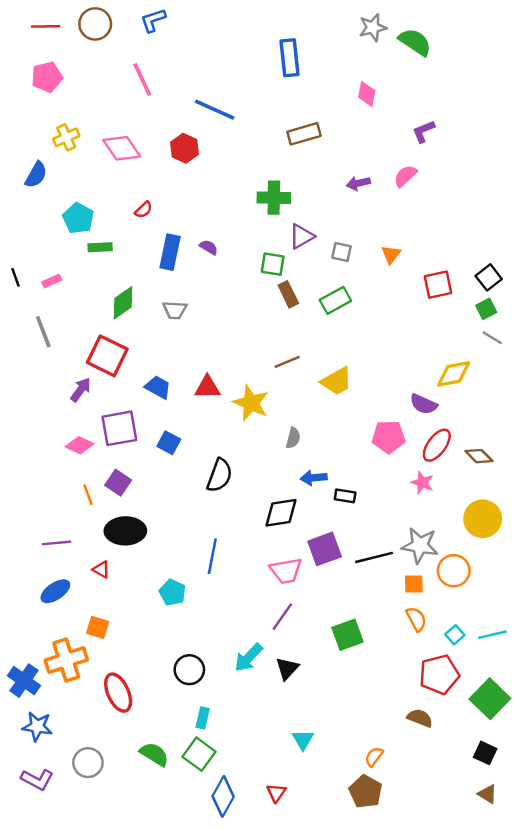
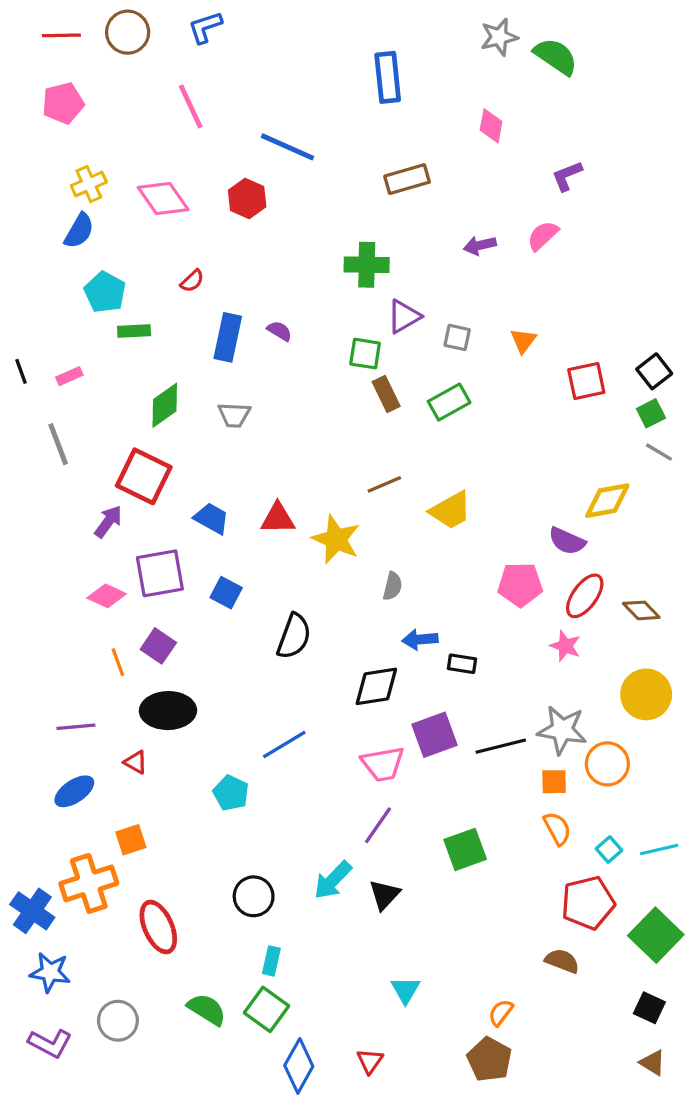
blue semicircle: (36, 175) -> (79, 231), moved
blue line: (212, 556) -> (284, 744), turned 48
orange square: (98, 627) -> (131, 840), turned -35

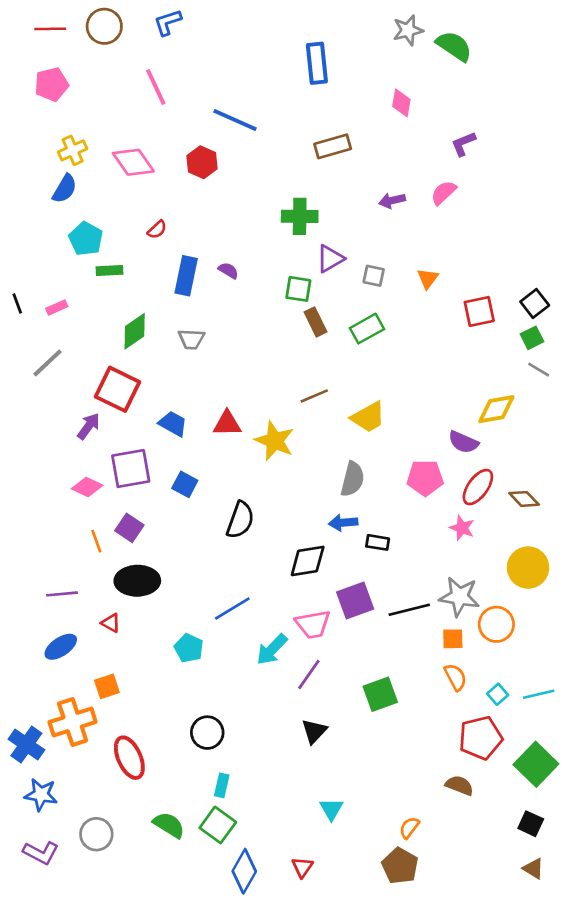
gray line: (58, 444) -> (48, 363), turned 68
gray semicircle: (393, 586) -> (352, 479), moved, size x1.5
cyan arrow: (333, 880) -> (272, 649), moved

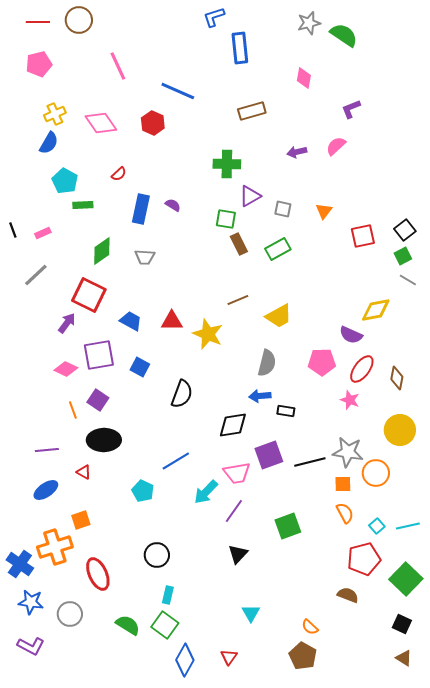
blue L-shape: (168, 22) -> (214, 17), moved
brown diamond: (524, 499) -> (397, 378), turned 55
orange semicircle: (409, 828) -> (310, 627), turned -84
gray circle: (96, 834) -> (70, 614), moved

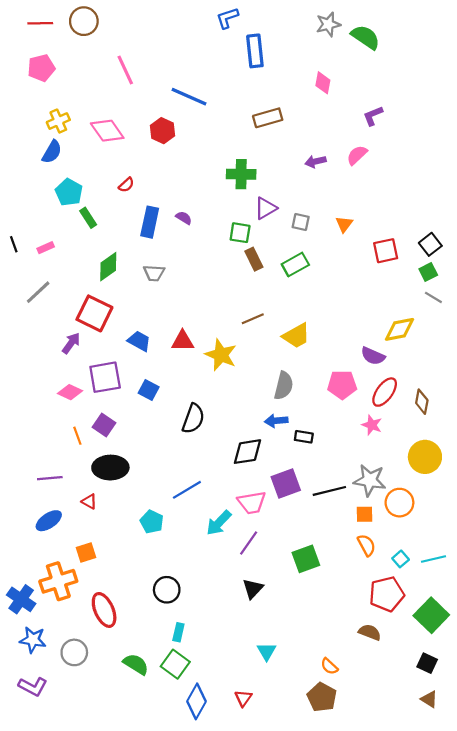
green rectangle: (83, 205) -> (88, 218), turned 60

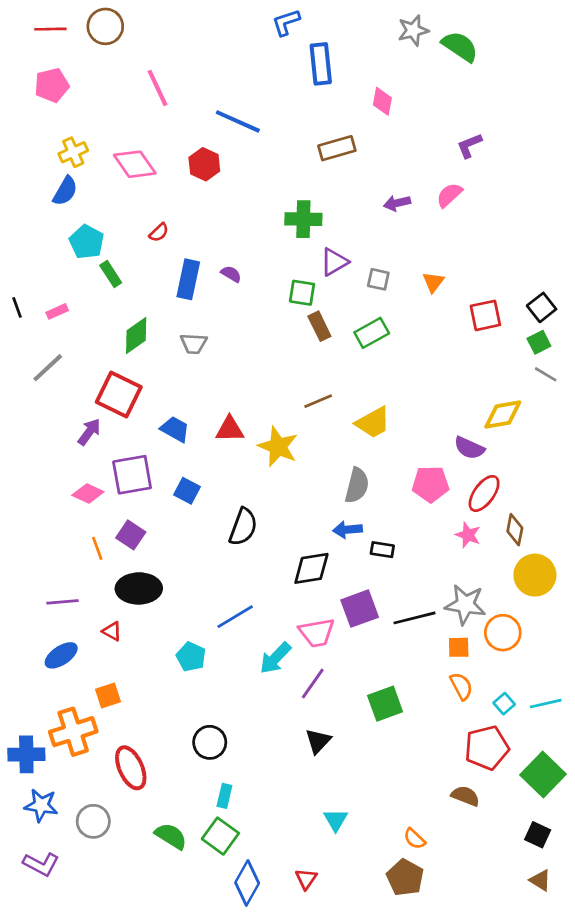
pink diamond: (323, 83) -> (382, 101), moved
brown diamond: (422, 402) -> (515, 530), moved
blue cross: (21, 599) -> (26, 754), turned -36

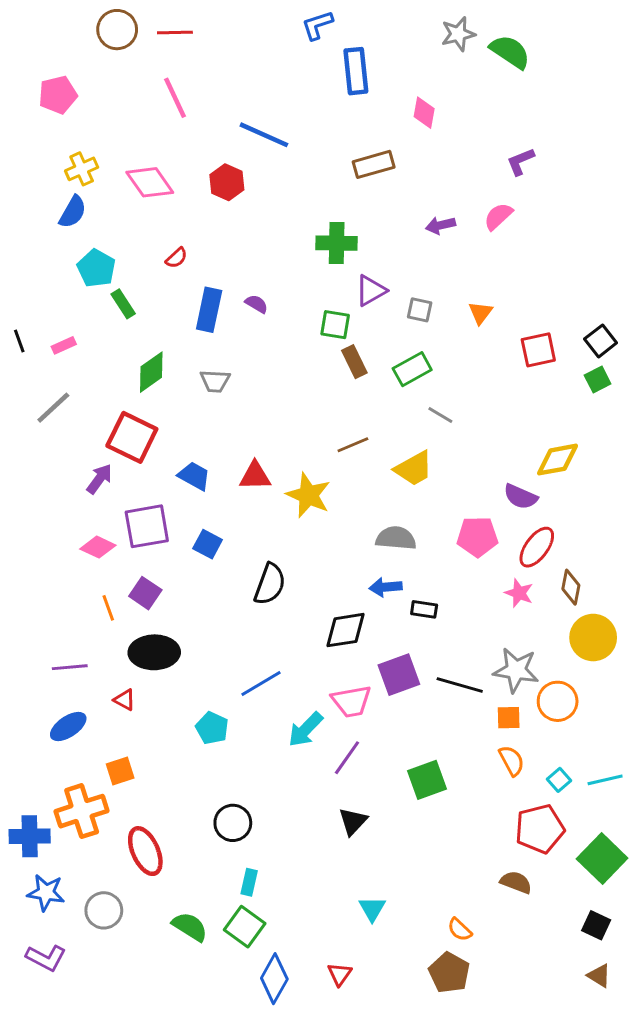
red line: (50, 29) -> (175, 33), moved
gray line: (546, 374) -> (440, 415), moved
gray semicircle: (357, 485) -> (396, 538), turned -99
black line: (414, 618) -> (460, 685), turned 30

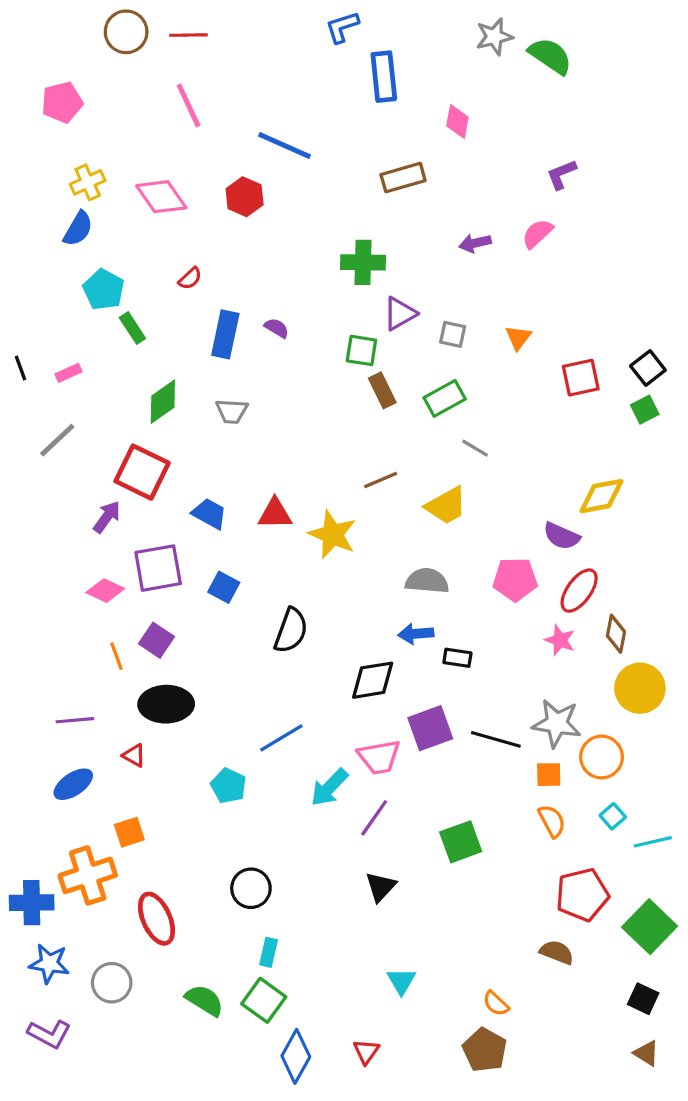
cyan square: (559, 780) -> (613, 816), moved

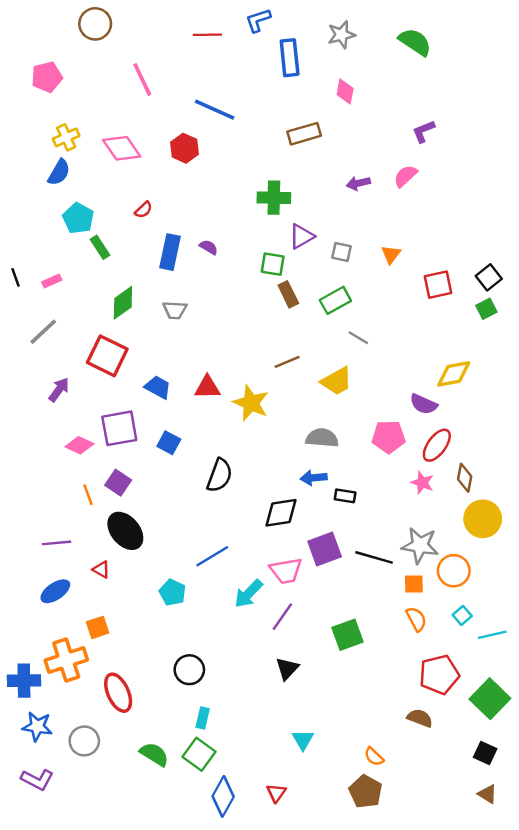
red line: (189, 35) -> (207, 35), moved
gray star: (494, 37) -> (341, 35), moved
purple arrow: (107, 517) -> (59, 390), moved
black ellipse: (166, 704) -> (125, 531), turned 51

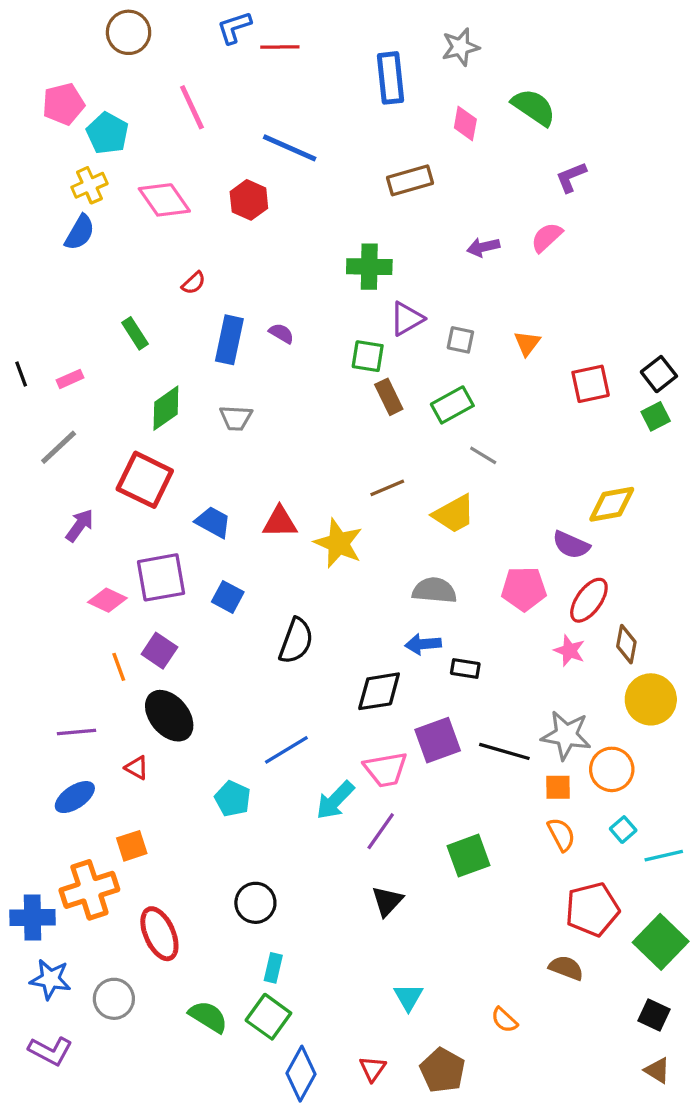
blue L-shape: (258, 20) -> (234, 27), moved
green semicircle: (415, 42) -> (534, 107), moved
cyan pentagon: (78, 218) -> (107, 133), moved
brown pentagon: (366, 792) -> (443, 1070), moved

